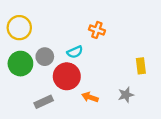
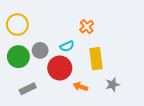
orange cross: (97, 30) -> (87, 27), turned 32
yellow rectangle: (141, 66) -> (96, 59), moved, size x1.5
gray rectangle: (44, 102) -> (28, 89), moved

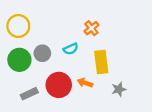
red circle: (60, 68) -> (59, 85), moved
orange arrow: (80, 87) -> (85, 83), moved

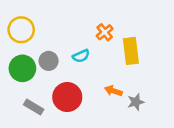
yellow rectangle: (101, 62) -> (131, 51), moved
orange arrow: (85, 83) -> (113, 91), moved
gray rectangle: (29, 94) -> (34, 107), turned 56

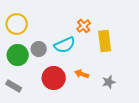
cyan semicircle: (81, 56) -> (65, 45), size x1.5
orange arrow: (113, 91) -> (82, 74), moved
gray rectangle: (34, 107) -> (14, 86), moved

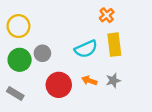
orange cross: (84, 26) -> (107, 15), moved
cyan semicircle: (65, 45) -> (86, 49), moved
gray star: (109, 82) -> (113, 81), moved

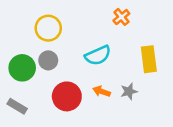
yellow circle: (18, 26) -> (48, 28), moved
yellow rectangle: (114, 45) -> (149, 59), moved

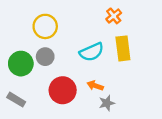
yellow rectangle: (149, 59) -> (123, 48), moved
gray star: (129, 91) -> (107, 103), moved

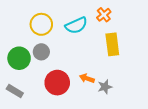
cyan semicircle: (92, 52) -> (76, 25), moved
gray star: (107, 103) -> (105, 87), moved

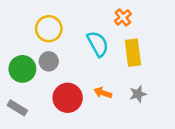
cyan semicircle: (76, 25) -> (98, 44), moved, turned -95
gray star: (105, 87) -> (138, 94), moved

